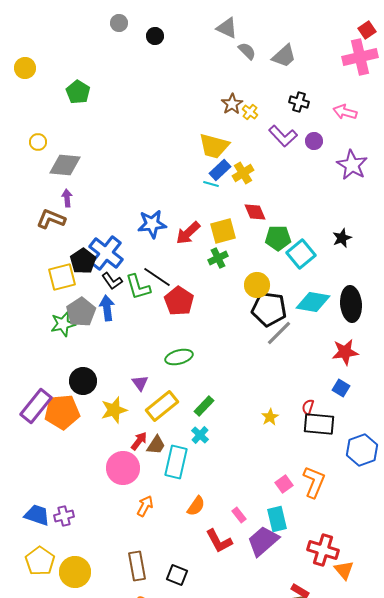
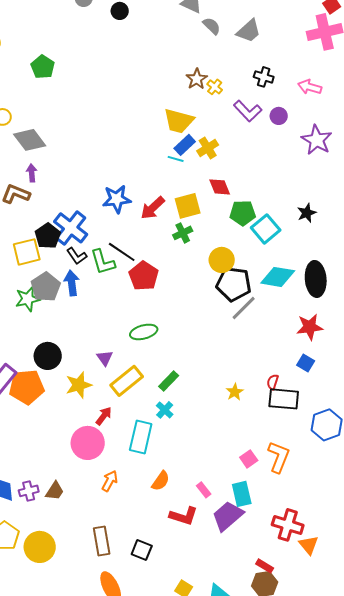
gray diamond: (65, 165) -> (30, 140), turned 48
brown trapezoid: (156, 445) -> (55, 491), moved
red L-shape: (219, 541) -> (184, 516), turned -44

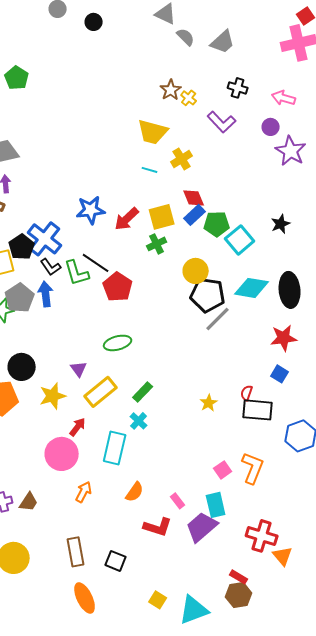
purple circle: (279, 116) -> (271, 127), moved
blue rectangle: (185, 145) -> (195, 215), moved

